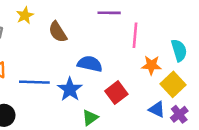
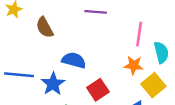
pink line: (135, 35) -> (139, 34), moved

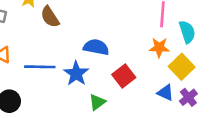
brown semicircle: (45, 27) -> (50, 17), moved

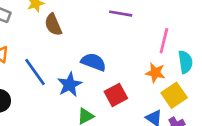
blue line: (40, 67) -> (35, 72), turned 44

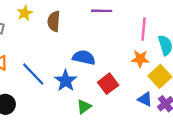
brown semicircle: (53, 25) -> (54, 21), moved, turned 36

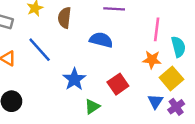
blue semicircle: (84, 57) -> (101, 40), moved
blue line: (33, 74) -> (40, 50), moved
blue triangle: (145, 99) -> (155, 101), turned 35

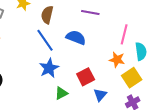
blue line: (40, 50) -> (45, 40), moved
blue triangle: (155, 101) -> (100, 95), moved

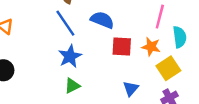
red square: (86, 77) -> (122, 47), moved, turned 30
green triangle: (61, 93) -> (72, 86), moved

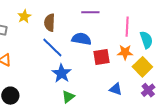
blue triangle: (131, 88) -> (116, 89), turned -40

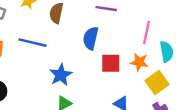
blue semicircle: (81, 39) -> (91, 38), turned -96
blue line: (52, 47) -> (32, 43), moved, turned -40

